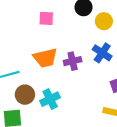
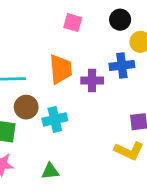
blue cross: (102, 53) -> (122, 65), moved, turned 36
orange trapezoid: (45, 58) -> (61, 69), turned -95

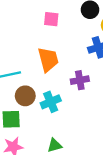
purple cross: (92, 81) -> (80, 80), moved

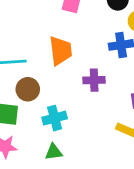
cyan cross: (51, 102) -> (55, 118), moved

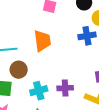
purple cross: (94, 80) -> (65, 88), moved

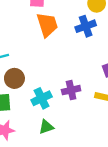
orange trapezoid: (42, 41) -> (47, 25), moved

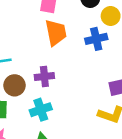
purple cross: (71, 90) -> (44, 77), moved

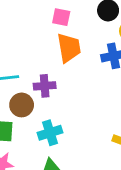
purple cross: (44, 77) -> (45, 86), moved

